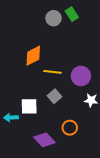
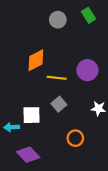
green rectangle: (72, 14) -> (89, 15), moved
purple circle: (81, 76) -> (87, 70), moved
purple diamond: (44, 140) -> (28, 155), moved

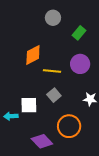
green rectangle: (89, 15) -> (79, 33), moved, turned 72
orange circle: (75, 138) -> (69, 126), size x1.5
purple diamond: (28, 155) -> (42, 141), moved

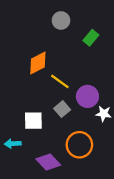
purple circle: (80, 64) -> (87, 96), moved
yellow line: (52, 71) -> (60, 81), turned 30
cyan arrow: (11, 116) -> (13, 144), moved

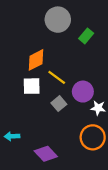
gray circle: (61, 20) -> (58, 20), size x1.5
white square: (33, 121) -> (32, 86), moved
orange circle: (79, 145) -> (93, 137), moved

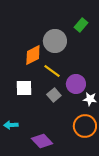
gray circle: (58, 20) -> (55, 41), moved
green rectangle: (86, 36) -> (81, 25), moved
white square: (32, 86) -> (24, 88), moved

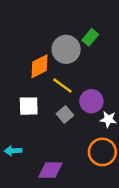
green rectangle: (81, 25) -> (90, 37), moved
purple diamond: (42, 141) -> (50, 170), turned -45

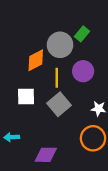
yellow line: (62, 86) -> (57, 78), turned 54
purple circle: (91, 101) -> (83, 71), moved
gray square: (65, 115) -> (59, 104), size x1.5

